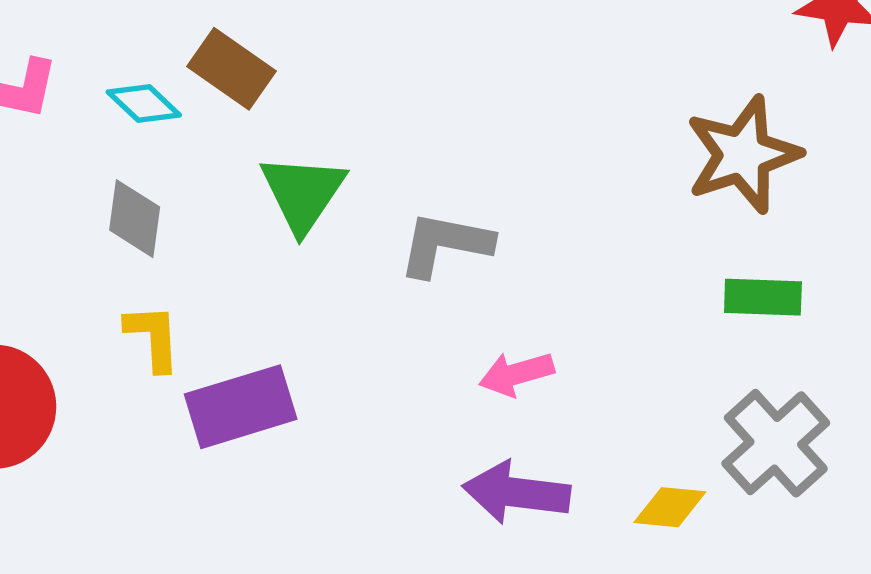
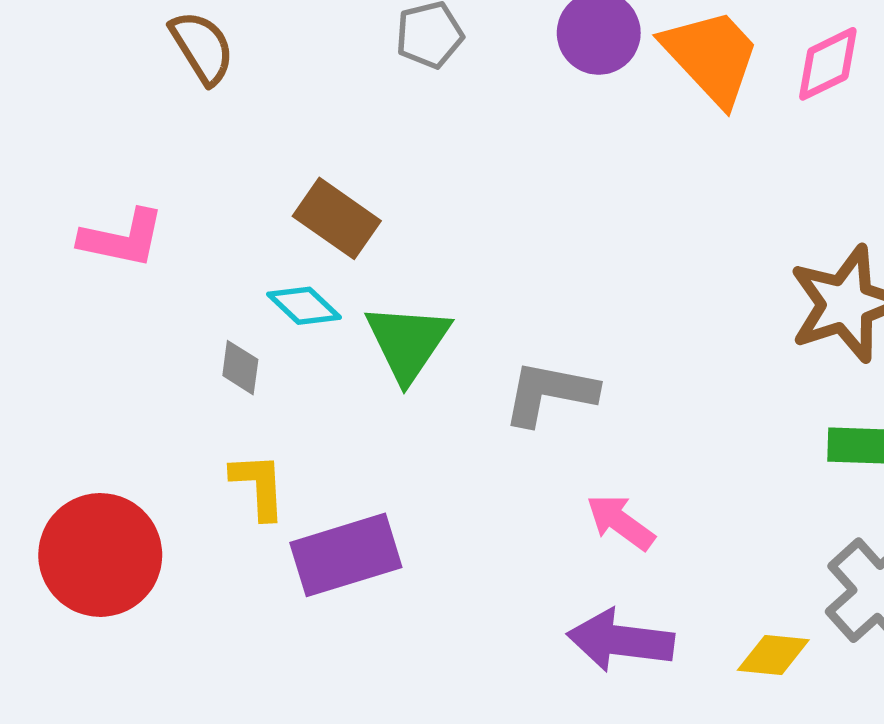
cyan diamond: (144, 103) -> (304, 306), moved
gray diamond: (135, 219) -> (240, 368), size x0.7
pink arrow: (516, 374) -> (621, 522), turned 52

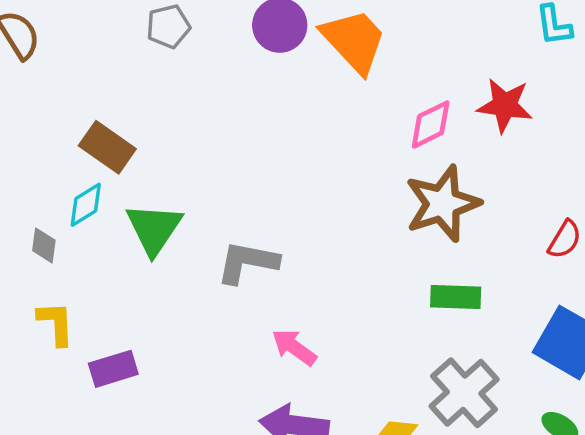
pink diamond: (828, 64) -> (431, 125), moved
cyan diamond: (304, 306) -> (86, 205), turned -75
purple rectangle: (346, 555) -> (113, 369), size x0.7

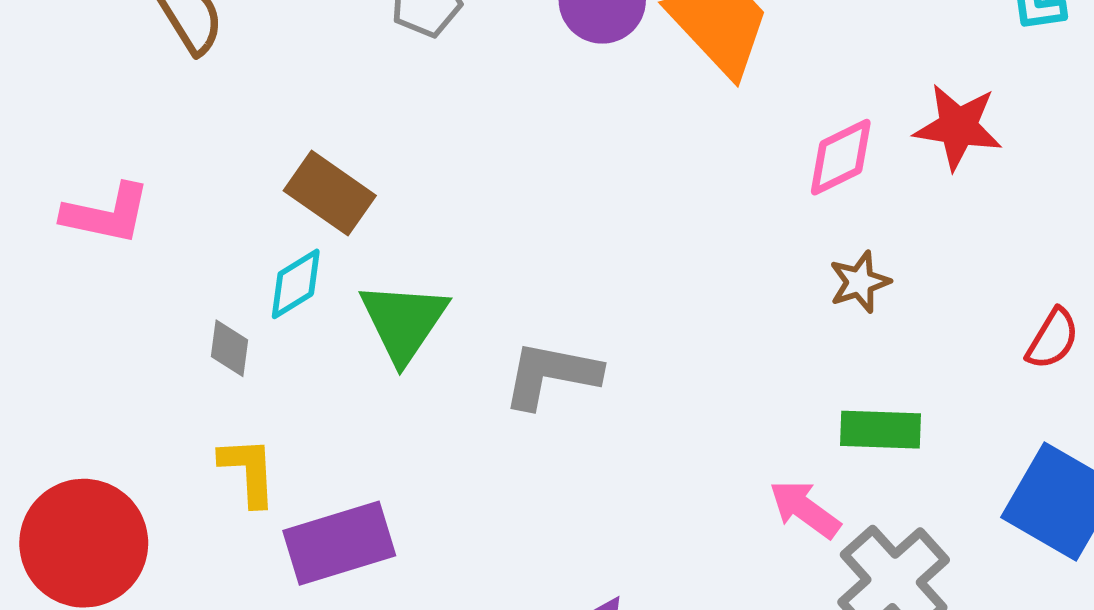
brown star: (443, 204) -> (860, 282), size x0.5
pink arrow: (294, 347) -> (805, 509), moved
purple rectangle: (113, 369) -> (339, 543), size x1.4

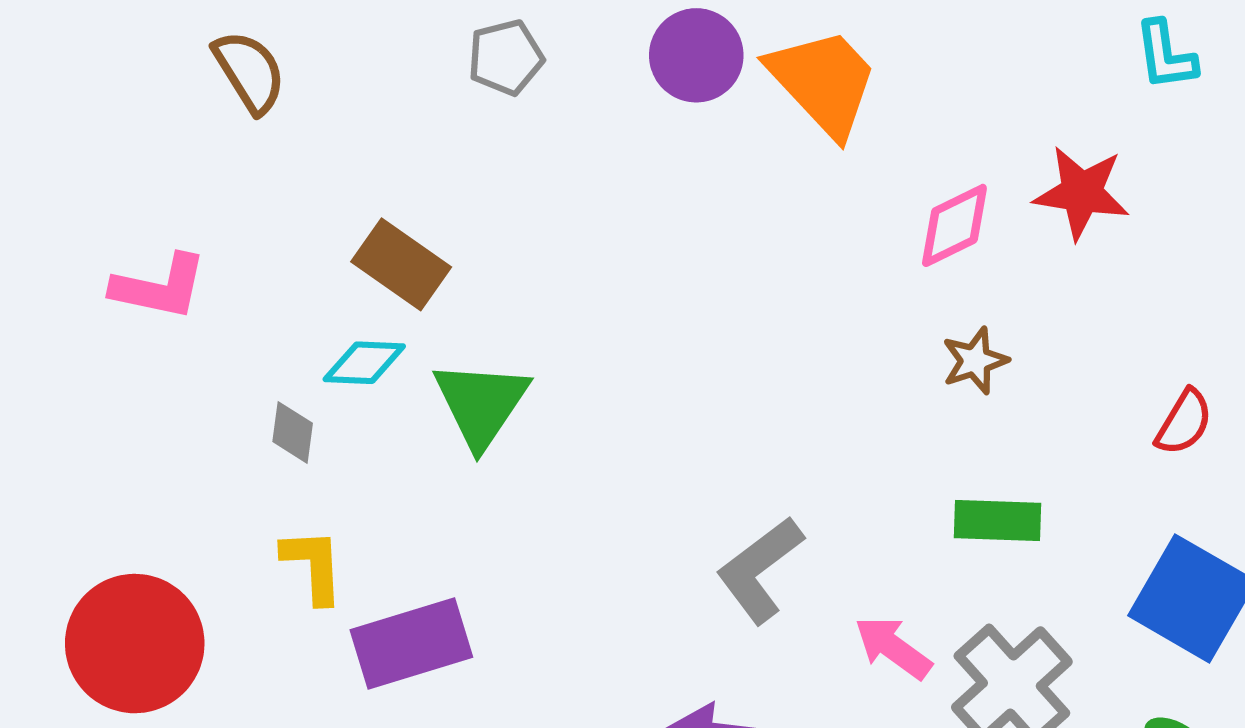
cyan diamond: (296, 284) -> (364, 363), turned 34
gray L-shape: (551, 375) -> (760, 570), moved, turned -48
pink arrow: (805, 509) -> (893, 648), moved

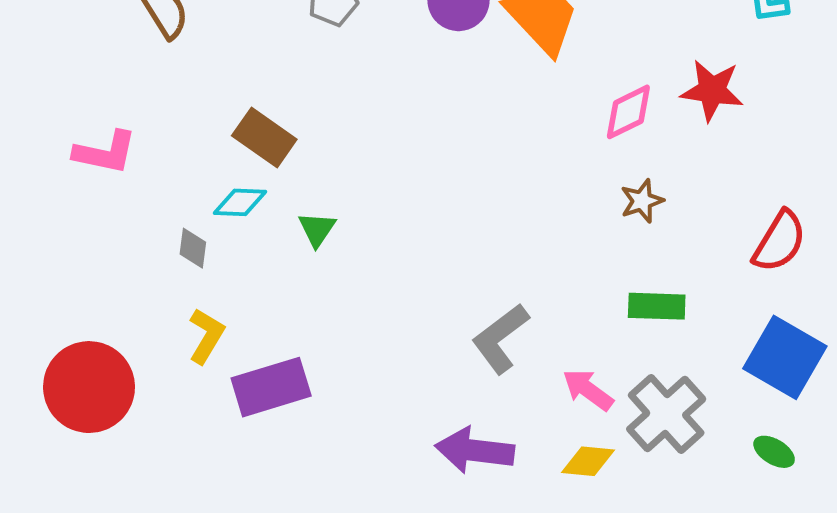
green triangle: (481, 404) -> (317, 229), size x0.6
red semicircle: (1184, 422) -> (779, 241), size x1.4
yellow L-shape: (313, 566) -> (206, 336), turned 34

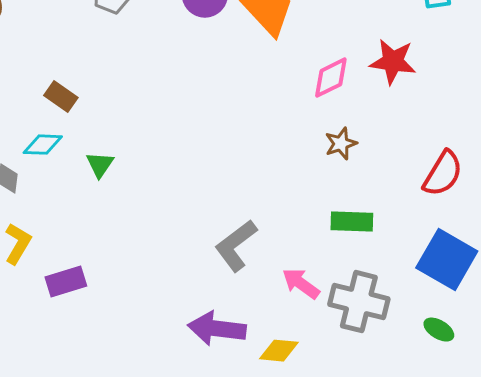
brown rectangle: (264, 138) -> (61, 97), size x0.7
purple rectangle: (271, 387) -> (66, 282), size x0.7
gray cross: (666, 414) -> (359, 302), turned -34
yellow diamond: (588, 461) -> (279, 351), moved

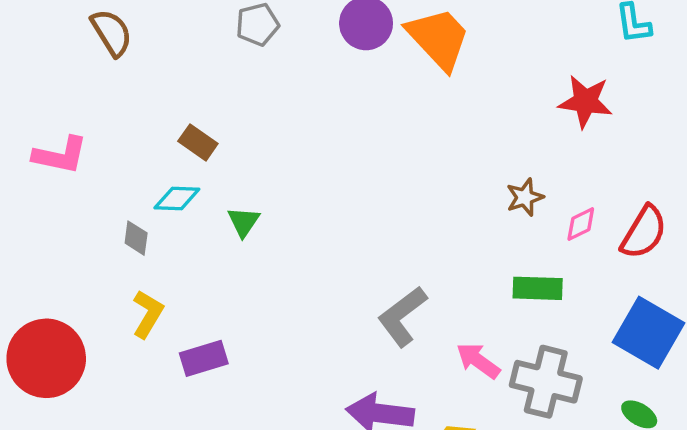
pink diamond: (331, 78) -> (581, 224), moved, size x0.7

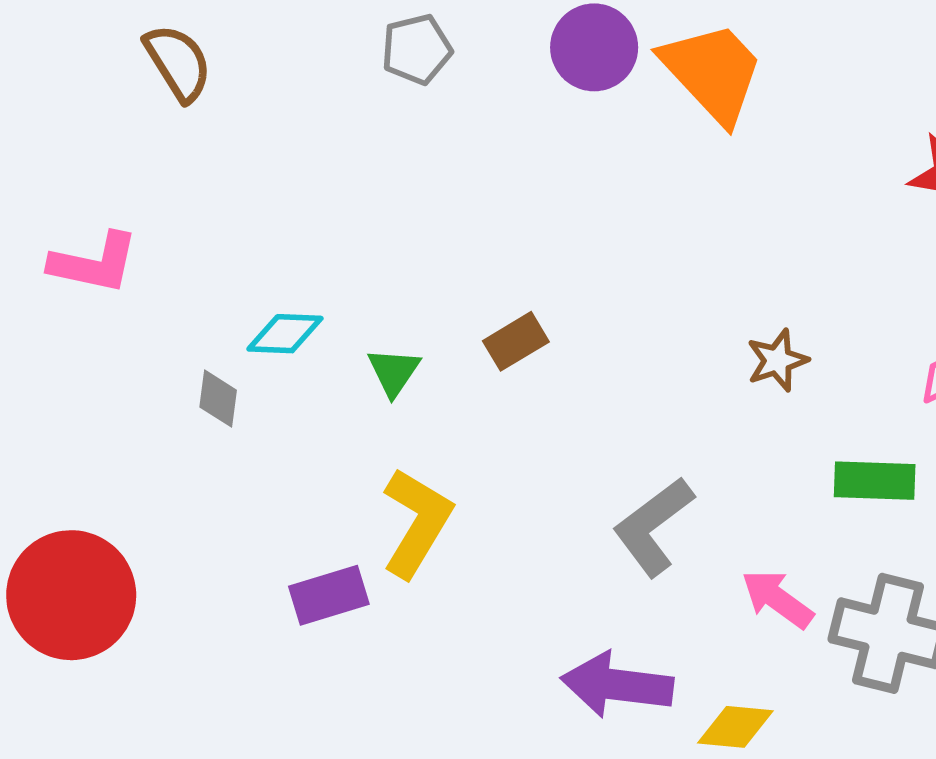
brown rectangle: (198, 142) -> (516, 341), moved, turned -66
brown star: (525, 197) -> (777, 360), moved
yellow L-shape: (148, 314) -> (417, 523), moved, size x1.4

